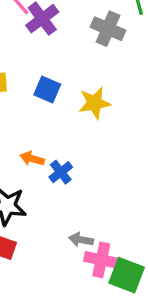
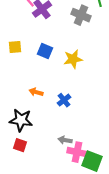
blue cross: (61, 172) -> (64, 100), moved

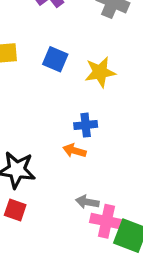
orange arrow: (36, 92) -> (74, 151), moved
blue cross: (64, 100) -> (86, 125), moved, turned 32

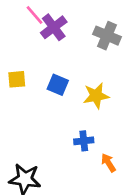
orange arrow: (74, 151) -> (108, 163), moved, turned 42

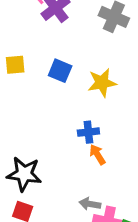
orange arrow: (108, 163) -> (97, 154), moved

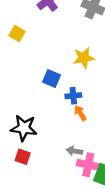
yellow square: (15, 65) -> (17, 34), moved, turned 35
blue square: (60, 71) -> (51, 78), moved

